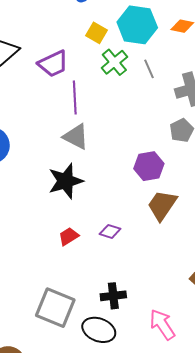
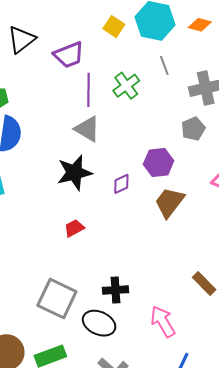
green cross: (114, 62) -> (126, 86), moved
purple diamond: (110, 231) -> (121, 184), moved, turned -45

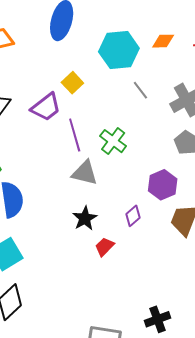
yellow square: (114, 27) -> (72, 83), moved, turned 30
green cross: (126, 86) -> (113, 141), moved
black star: (74, 173) -> (85, 218), size x0.7
red trapezoid: (74, 228) -> (104, 247), moved

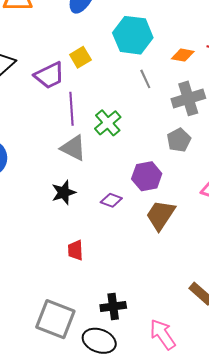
orange diamond: (163, 41) -> (183, 55), moved
purple diamond: (133, 216) -> (111, 200), turned 50
red trapezoid: (104, 247) -> (75, 250), moved, turned -60

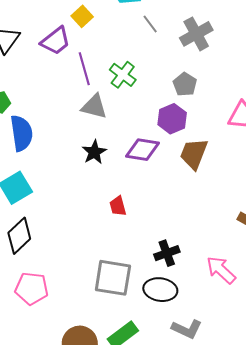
gray pentagon: (179, 140) -> (185, 84), moved
purple diamond: (111, 200) -> (142, 150), size x1.6

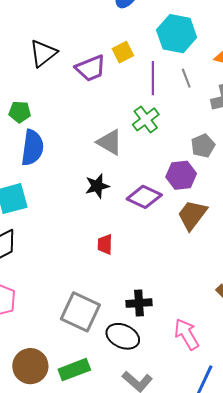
purple line: (84, 69) -> (153, 78), moved

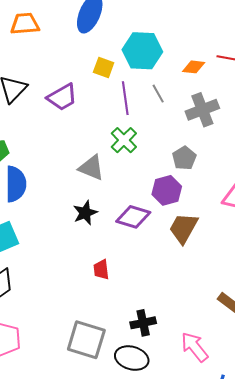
yellow square: (123, 52) -> (104, 67), moved, turned -35

